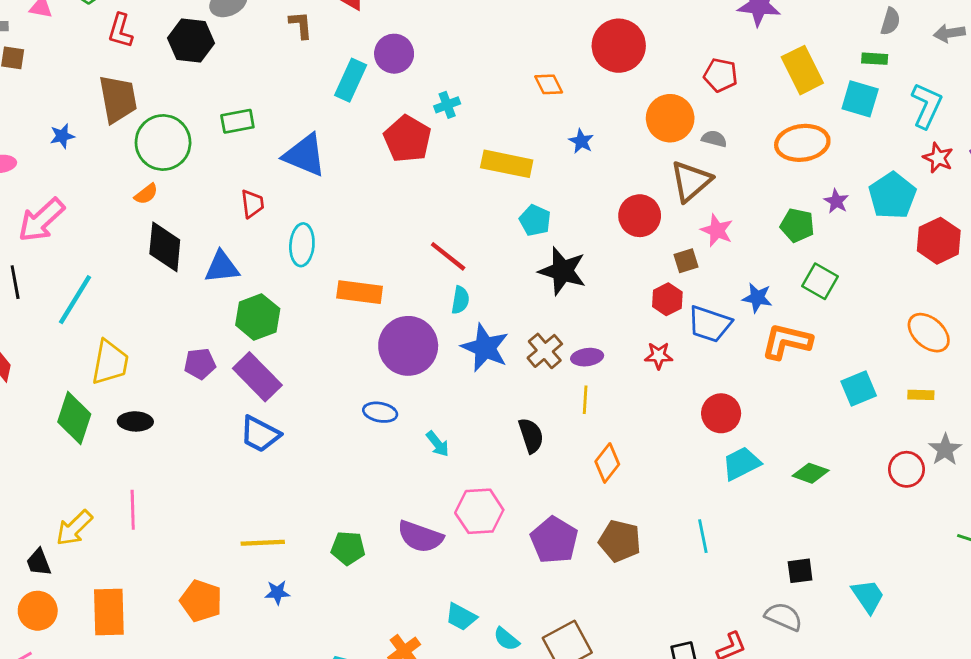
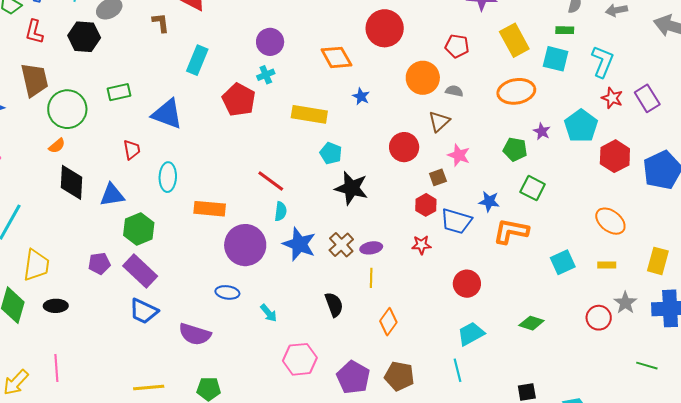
purple circle: (394, 54) -> (270, 42), moved
orange diamond: (549, 84) -> (336, 57), size x1.5
brown triangle: (691, 181) -> (439, 121), size x0.7
cyan trapezoid: (741, 463) -> (471, 334), moved
purple semicircle: (420, 537) -> (195, 334), moved

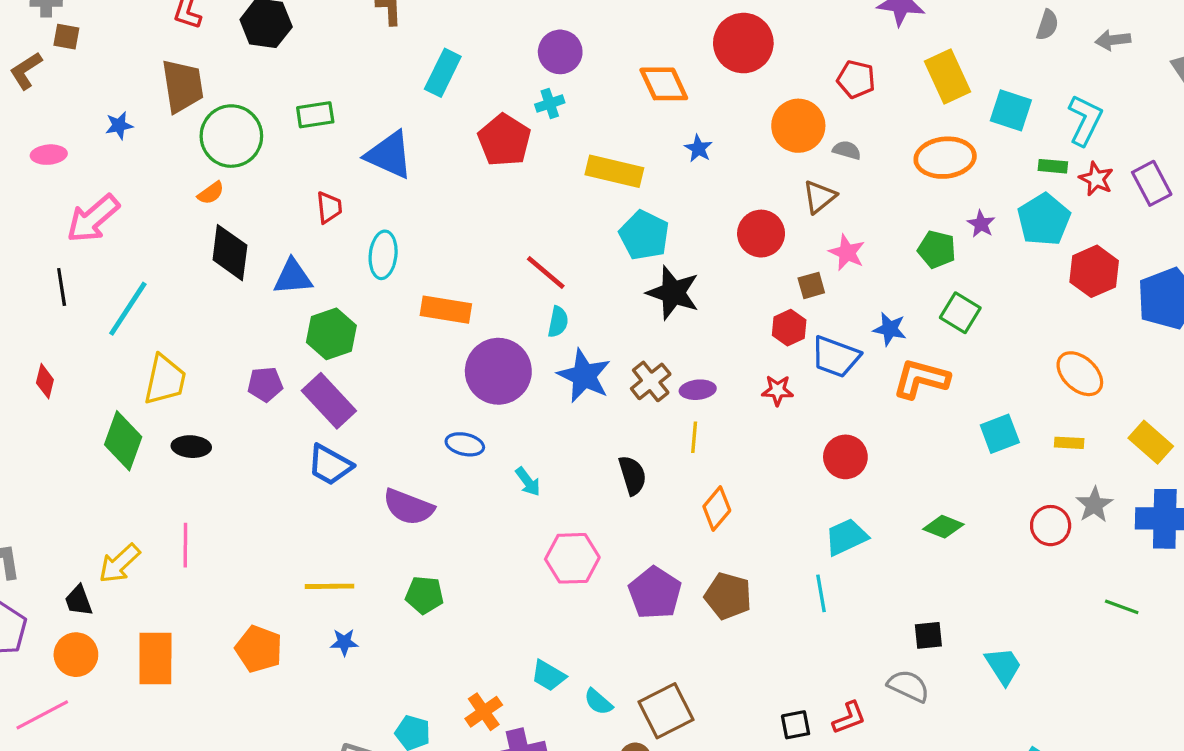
green rectangle: (565, 30) -> (1053, 166), moved
cyan pentagon: (331, 153) -> (644, 235), size x1.4
yellow rectangle: (658, 261) -> (1151, 442), turned -68

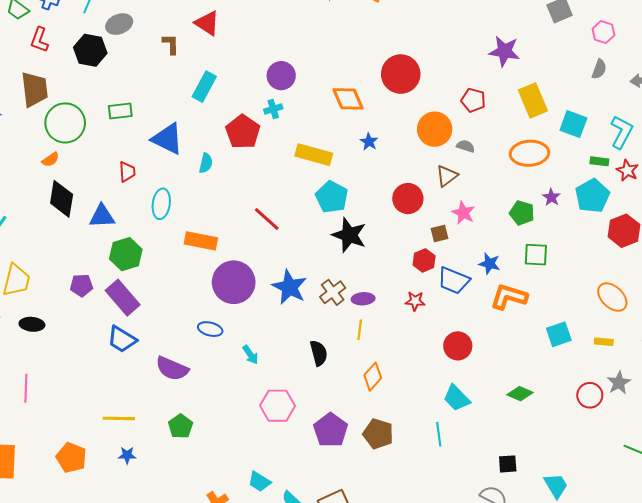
green square: (960, 313) -> (536, 255), turned -30
cyan semicircle: (558, 322) -> (206, 163), moved
cyan trapezoid: (846, 537) -> (457, 398), turned -112
green pentagon: (424, 595) -> (180, 426), turned 30

